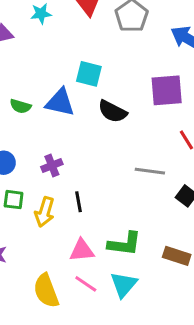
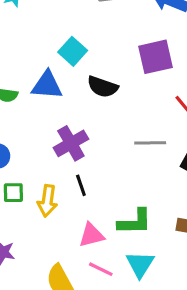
cyan square: (89, 74) -> (73, 51), turned 36
purple cross: (52, 165) -> (71, 143), moved, size x1.5

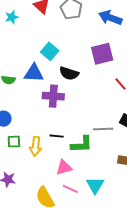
purple cross: (71, 143) -> (53, 96), moved, turned 35
gray line: (150, 143) -> (103, 129), moved
black line: (81, 185) -> (57, 136), turned -64
green L-shape: (135, 222) -> (82, 144), moved

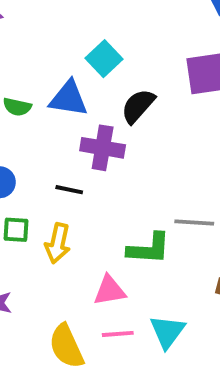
black semicircle: (69, 73) -> (138, 106), turned 108
black line: (57, 136) -> (69, 190), moved
pink line: (70, 189) -> (118, 334), turned -35

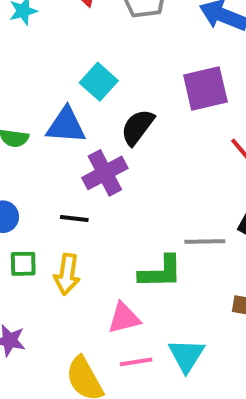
purple cross: (103, 148) -> (105, 173), turned -33

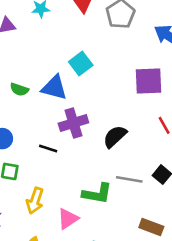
black semicircle: (138, 127) -> (115, 136), moved
yellow arrow: (67, 274) -> (35, 201), moved
pink triangle: (124, 318) -> (68, 219), turned -30

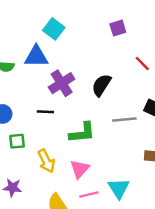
purple square: (148, 81) -> (118, 28), size x0.6
green L-shape: (97, 194) -> (82, 133), moved
yellow arrow: (35, 201) -> (46, 161), turned -30

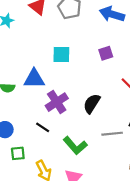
cyan square: (54, 29) -> (61, 55), moved, turned -36
black line: (45, 112) -> (43, 127), turned 32
green L-shape: (82, 133) -> (75, 146), turned 55

